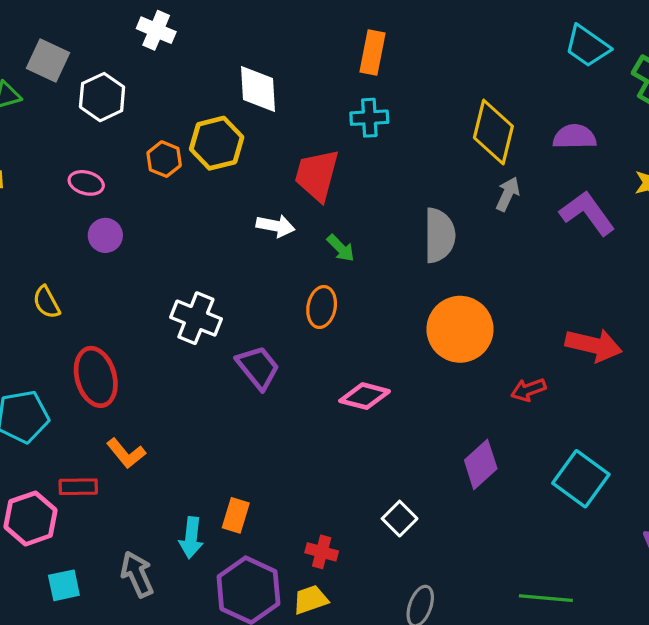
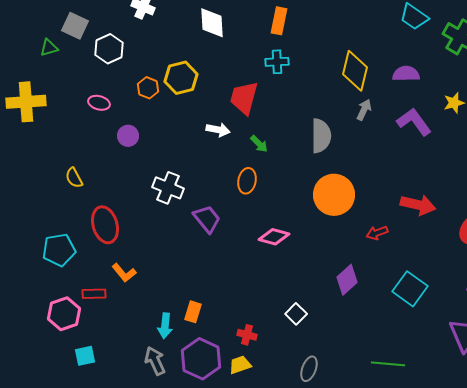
white diamond: (258, 89) -> (212, 23), moved
purple circle: (105, 235) -> (128, 136), moved
gray arrow: (137, 574) -> (155, 361), moved

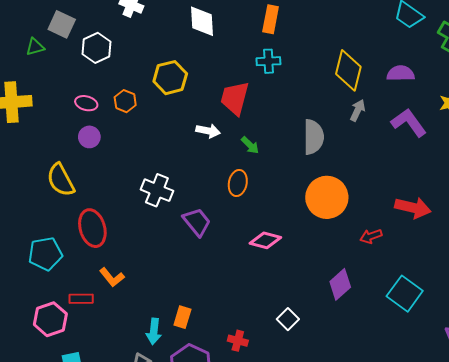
orange hexagon: (148, 88) -> (125, 101), moved
purple circle: (128, 136) -> (89, 137), moved
yellow semicircle: (74, 178) -> (61, 180), size x1.6

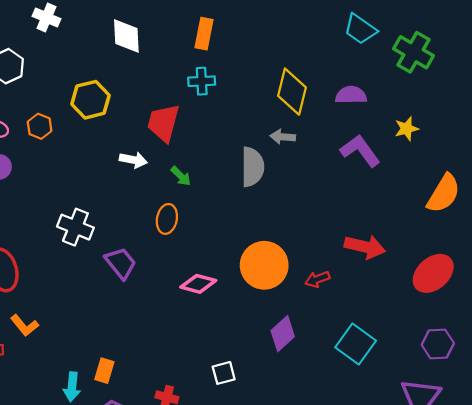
gray arrow: (358, 110) -> (283, 137), moved, turned -110
orange circle: (327, 197) -> (264, 265), moved
white square: (288, 319) -> (224, 373), turned 30

